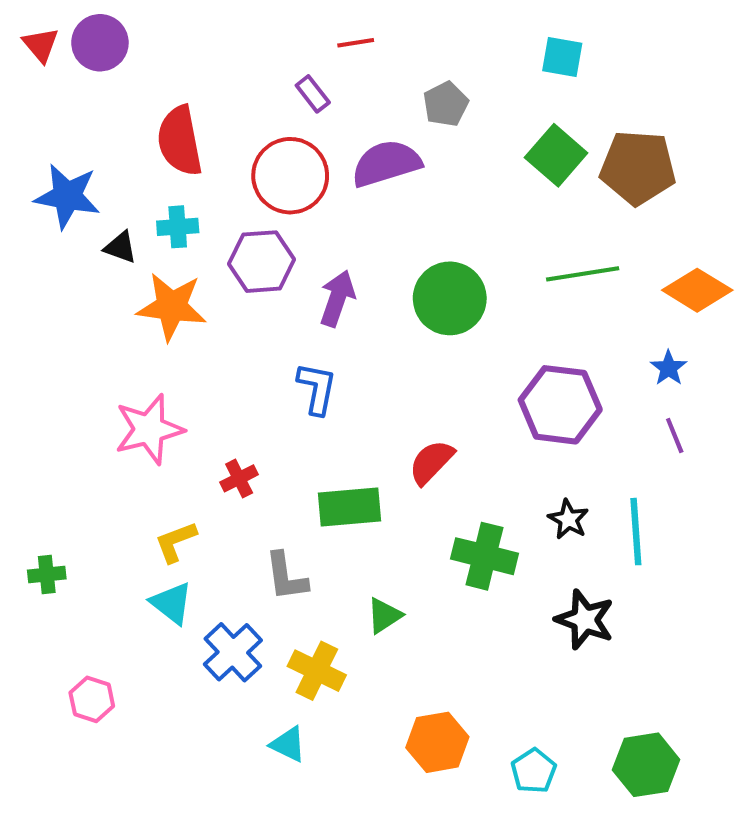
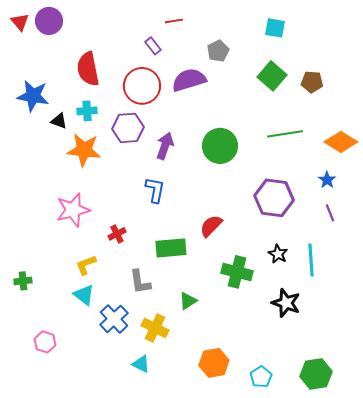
brown pentagon: (638, 168) -> (312, 82), size x0.6

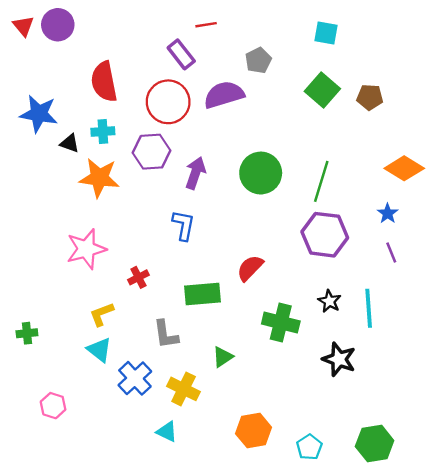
purple rectangle: (153, 46) -> (181, 54), size x1.4
green line: (285, 134) -> (321, 181), moved, turned -64

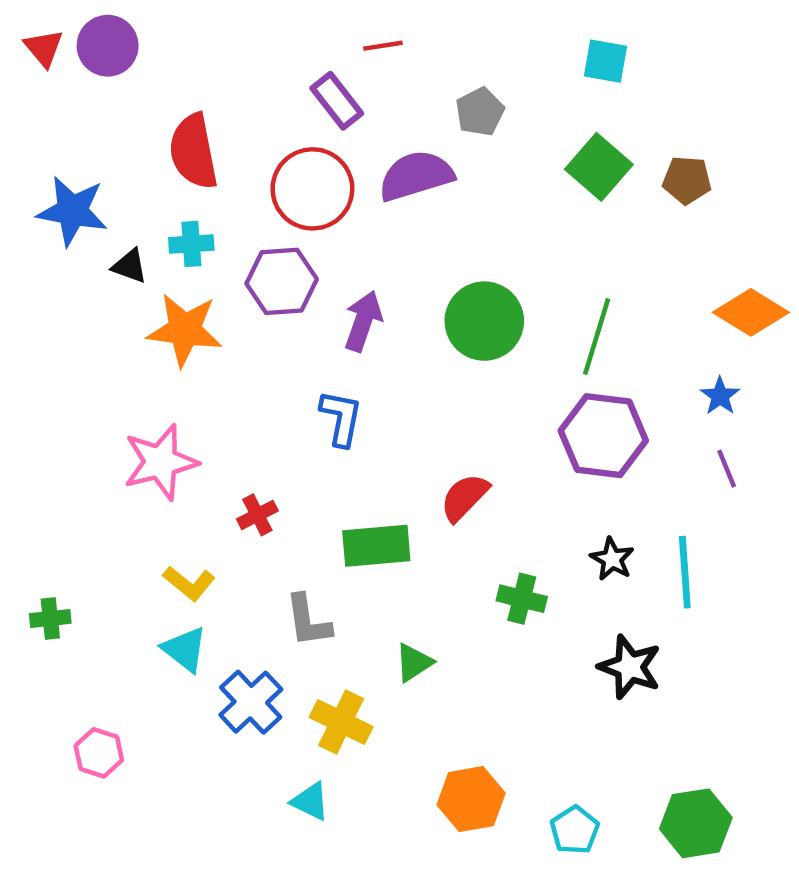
yellow L-shape: (102, 314) -> (189, 583), turned -120
green cross: (281, 323) -> (522, 599), size x0.7

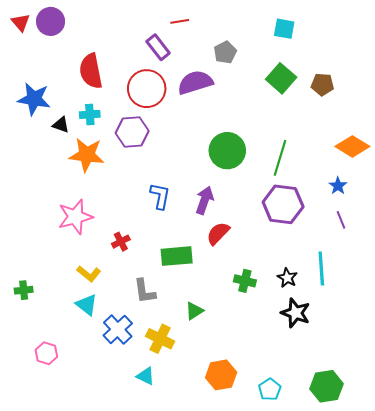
purple arrow: (363, 321) -> (205, 200), moved
black star: (612, 559) -> (287, 278), moved

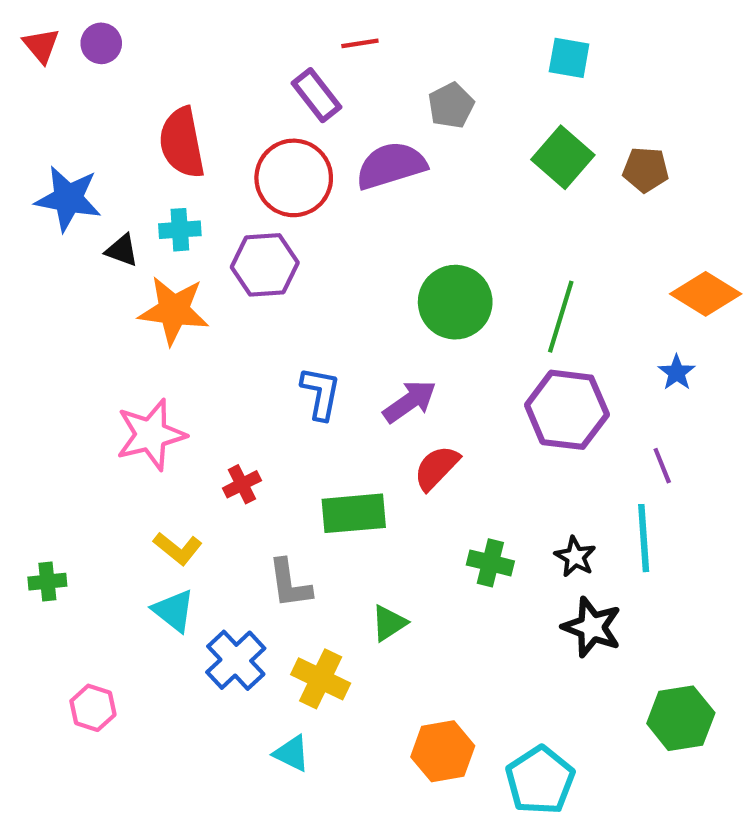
purple circle: (51, 21) -> (101, 43), size x0.7
purple arrow: (205, 200) -> (410, 401), turned 36
purple line: (341, 220) -> (662, 466), moved
green hexagon: (327, 386) -> (681, 718), moved
cyan pentagon: (270, 389) -> (540, 780), size x1.5

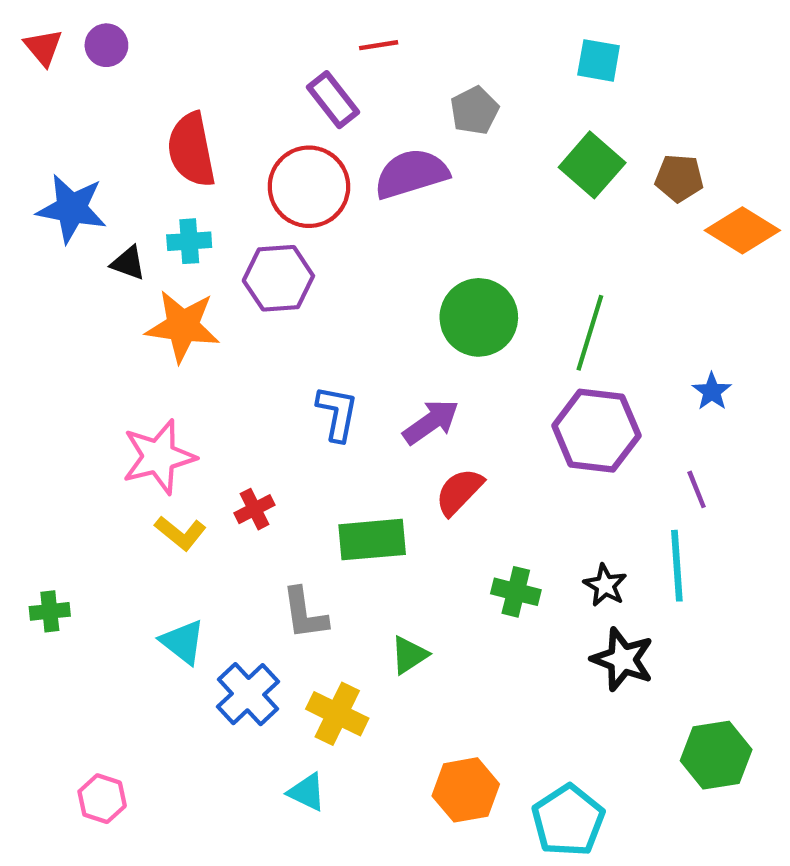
orange diamond: (706, 294) -> (742, 230), moved
yellow L-shape: (178, 548) -> (180, 533), moved
pink hexagon: (93, 708) -> (102, 799), moved

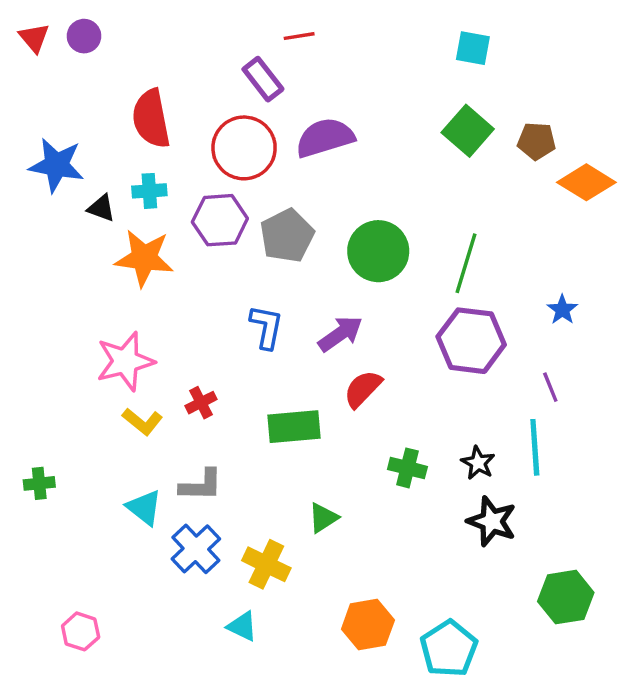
gray pentagon: (474, 111) -> (287, 236), moved, size x1.4
gray L-shape: (305, 614) -> (201, 485), moved, turned -81

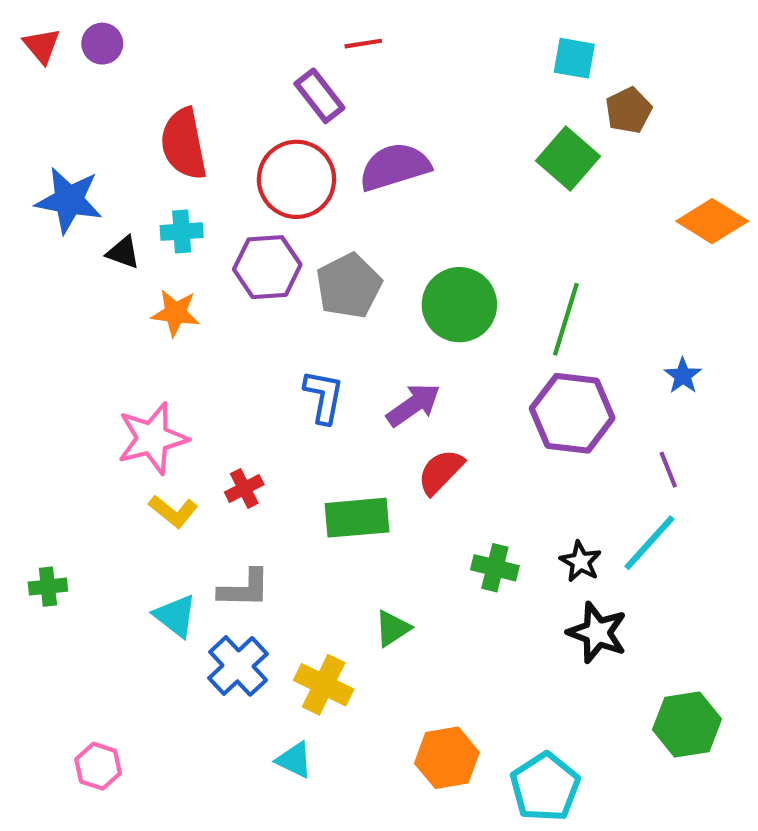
brown pentagon: (537, 141) -> (629, 110), moved, turned -30
orange star: (144, 258) -> (175, 313), size x0.7
cyan line: (535, 447) -> (649, 543), turned 46

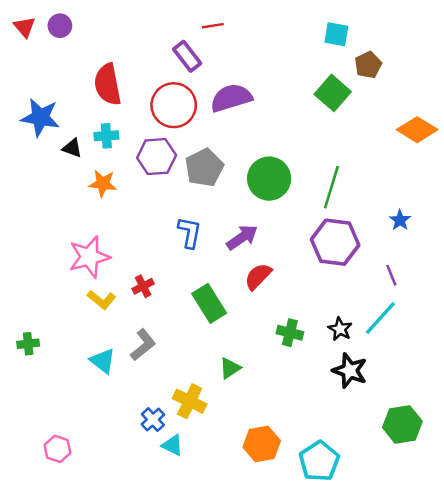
green rectangle: (357, 518) -> (209, 303), turned 63
gray L-shape: (244, 589) -> (143, 345), turned -40
blue cross: (238, 666) -> (153, 420), moved, size x0.7

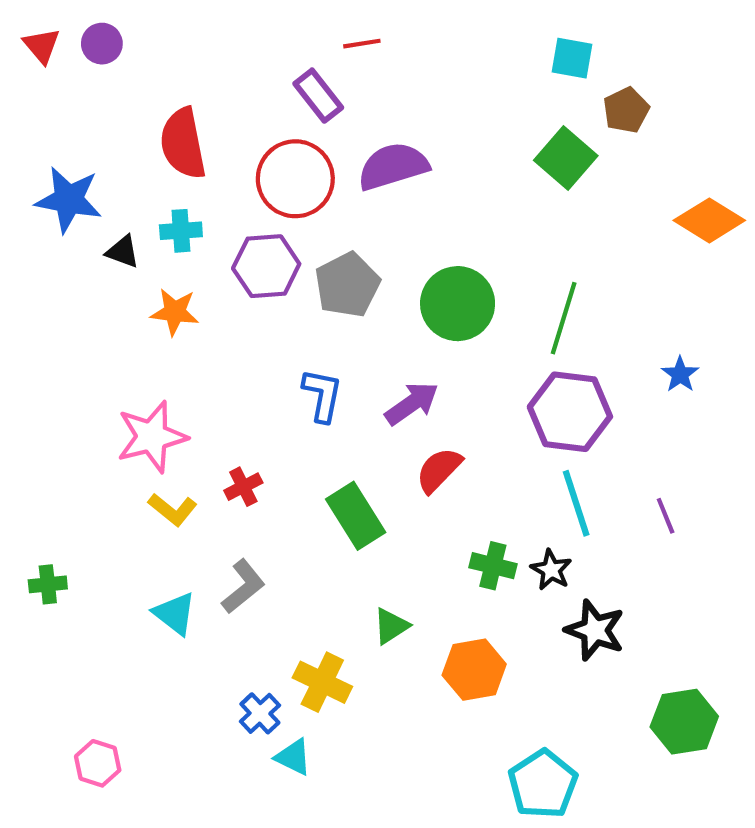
purple line: (391, 275) -> (666, 516), moved
cyan line: (380, 318) -> (576, 503), moved, turned -60
black star: (340, 329) -> (551, 570), moved
orange hexagon: (262, 444) -> (474, 670), moved

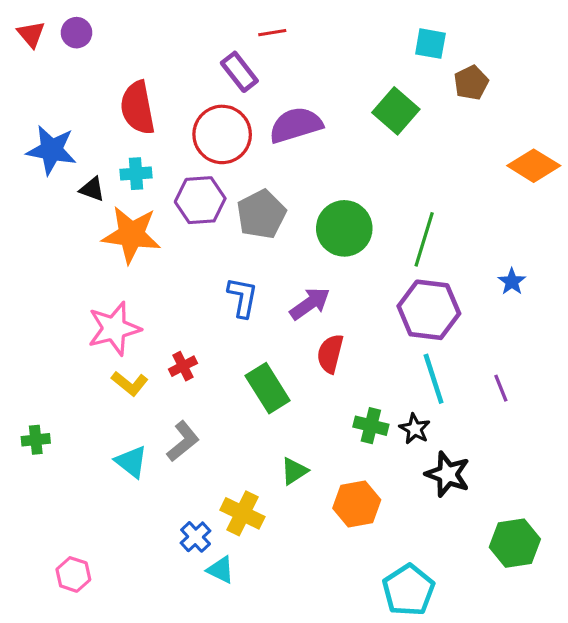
green square: (566, 158) -> (396, 111), moved
orange star: (175, 312) -> (131, 235), size x1.6
red semicircle: (439, 470) -> (330, 354), turned -30

